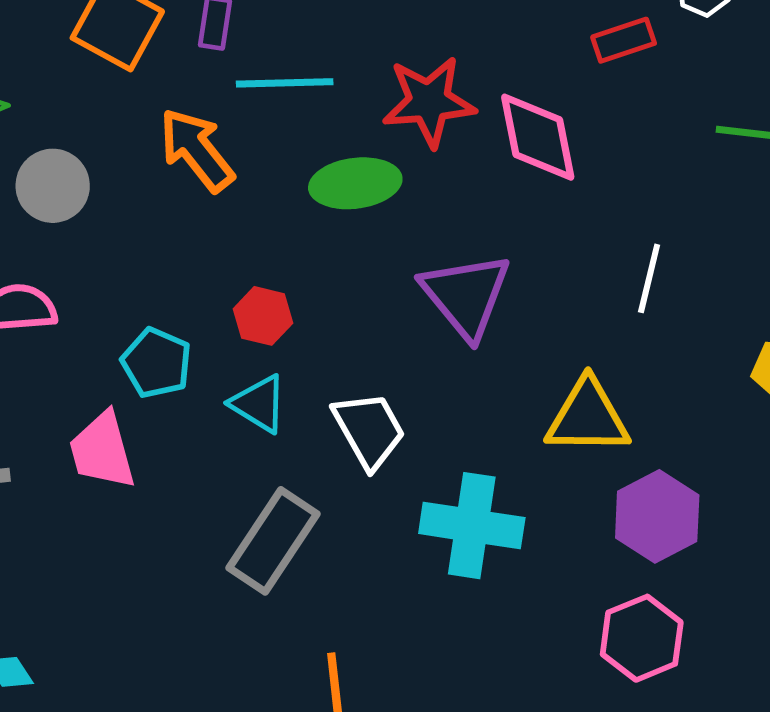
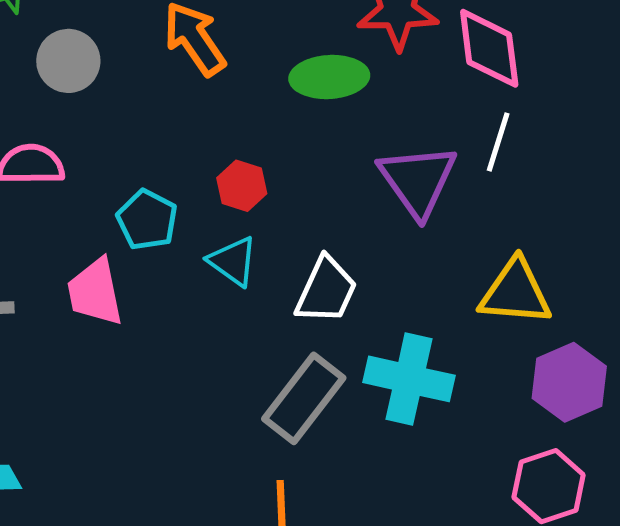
white line: (649, 278) -> (498, 142), moved
white trapezoid: (369, 430) -> (326, 290), turned 50
gray rectangle: (273, 541) -> (304, 398), moved

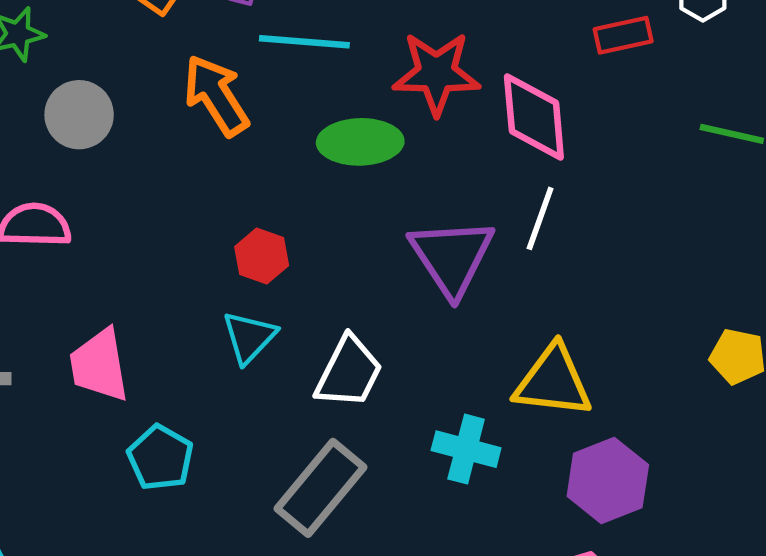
cyan pentagon: (147, 220) -> (160, 458), moved
cyan triangle: (233, 261) -> (249, 337), turned 36
cyan cross: (409, 379) -> (466, 449), moved, size x0.7

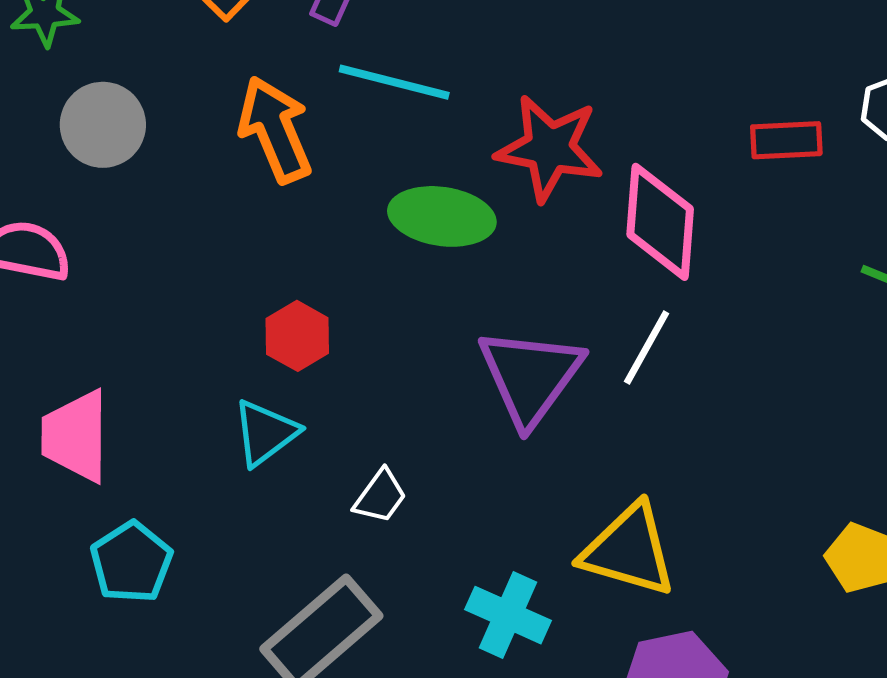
white trapezoid: (349, 372) -> (380, 496), size x0.6

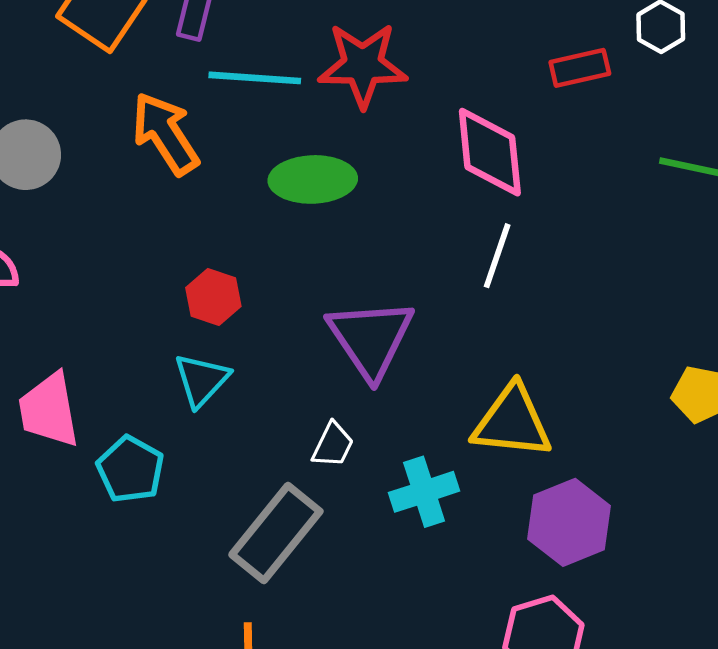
red star: (550, 148) -> (363, 65), moved
purple triangle: (530, 376) -> (371, 338), moved
white trapezoid: (380, 496) -> (333, 445), moved
cyan pentagon: (131, 562) -> (130, 469), moved
cyan cross: (508, 615) -> (424, 492), turned -32

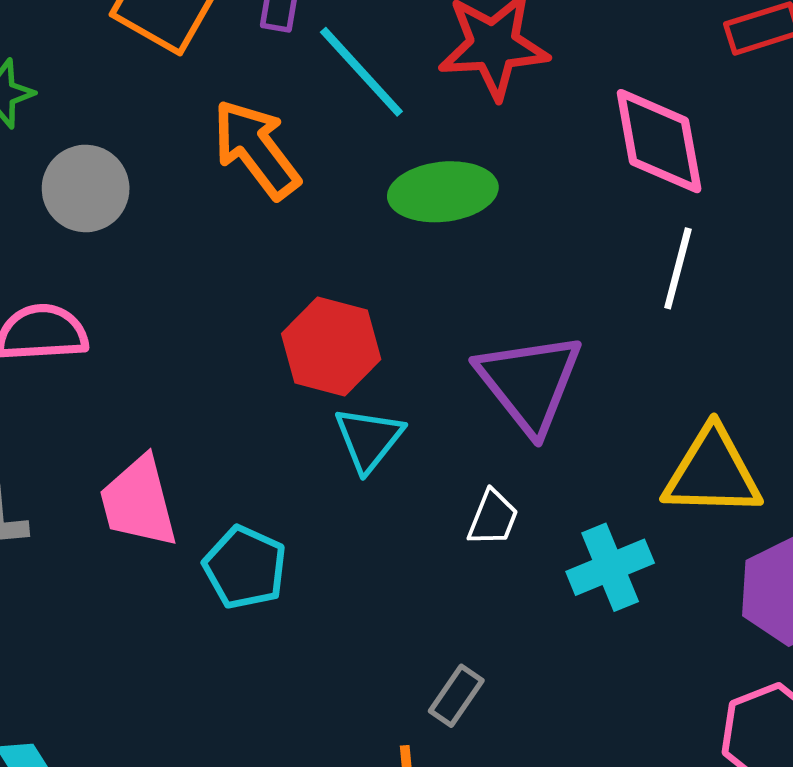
cyan line: (255, 78) -> (361, 72), turned 48
red hexagon: (213, 297) -> (331, 347), size x1.4
cyan triangle: (202, 380) -> (369, 439), moved
gray rectangle: (276, 533) -> (456, 696), moved, size x0.5

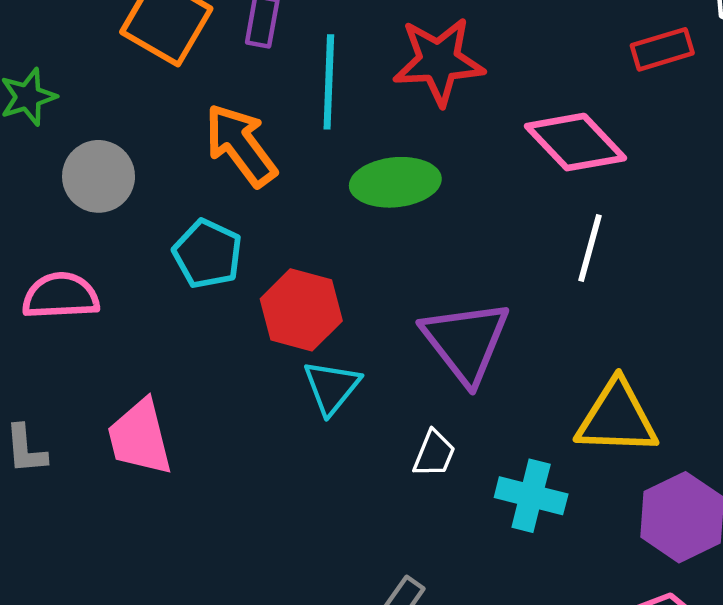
cyan line: (361, 72) -> (329, 82), turned 44
pink diamond: (659, 141) -> (575, 142), turned -34
cyan pentagon: (245, 567) -> (208, 254), moved
cyan cross: (610, 567) -> (531, 496), turned 36

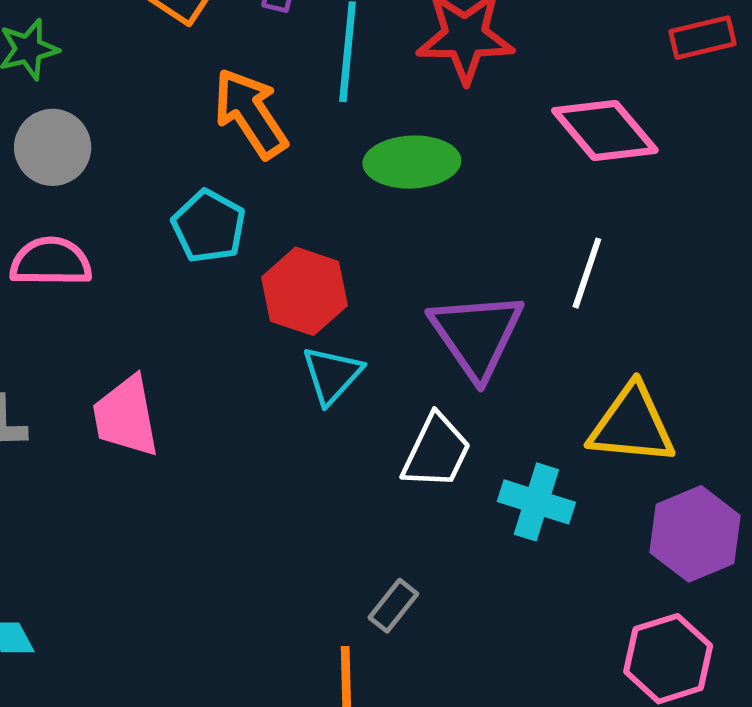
gray circle: (99, 176) -> (53, 147), moved
white line: (590, 248) -> (587, 273), moved
white trapezoid: (434, 454) -> (436, 452), size x1.5

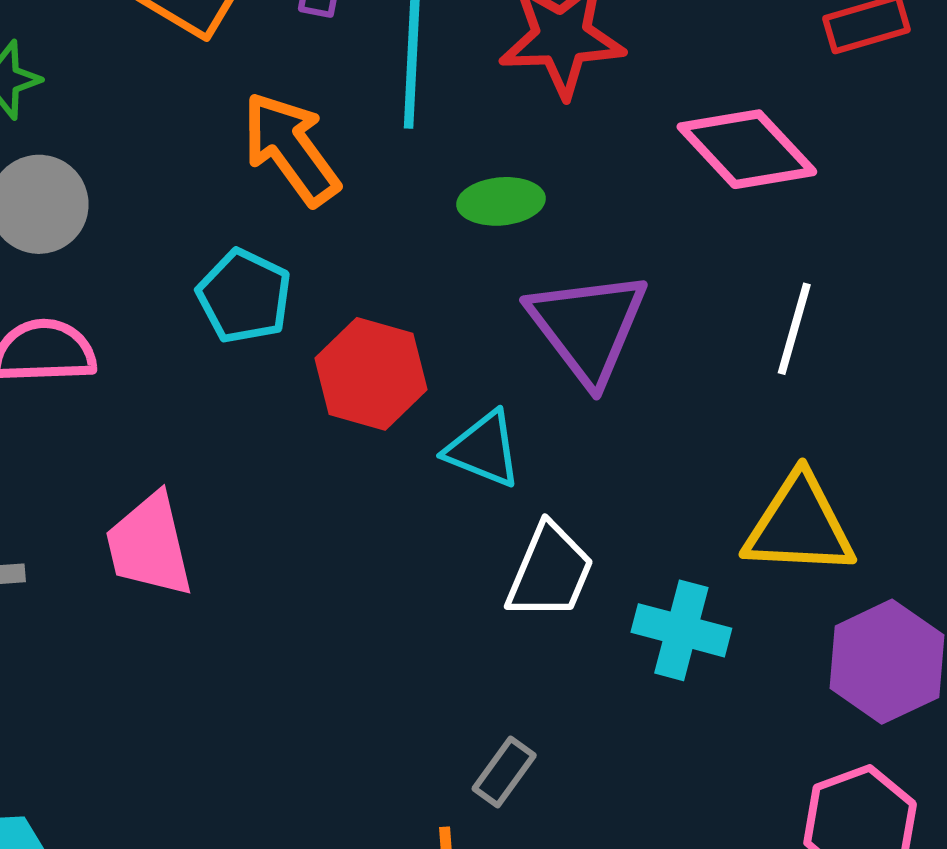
green ellipse: (412, 162) -> (501, 201), size x0.7
white line: (587, 273) -> (794, 329), moved
purple triangle: (477, 335) -> (588, 327), moved
cyan triangle: (332, 375) -> (484, 449), moved, turned -48

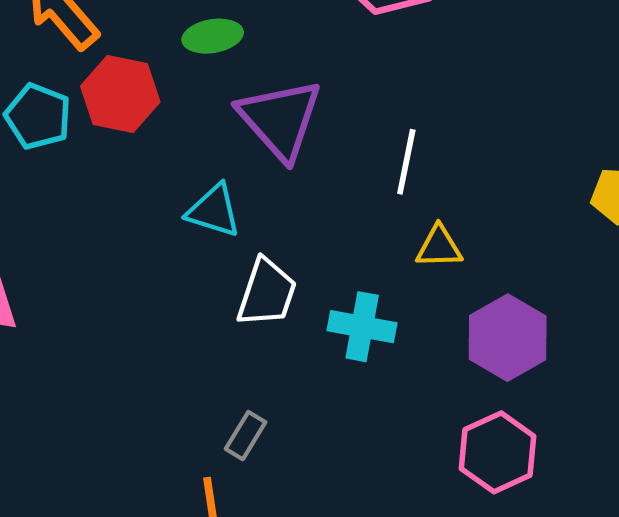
white line: (794, 329) -> (406, 162), moved
red hexagon: (371, 374) -> (120, 94), moved
yellow triangle: (799, 525) -> (439, 247), size x0.6

